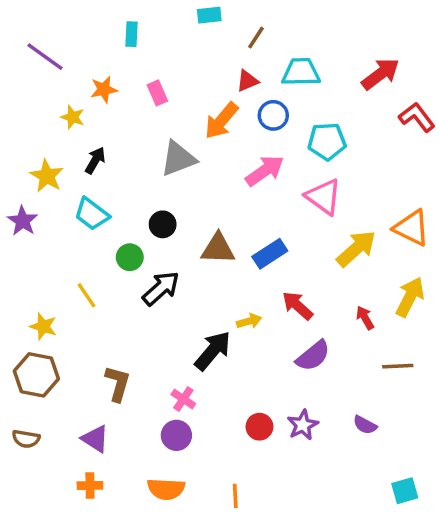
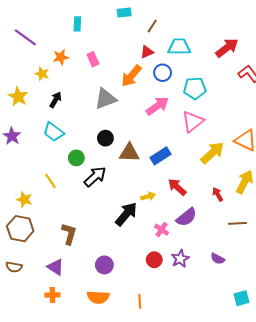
yellow star: (47, 176) -> (18, 97), moved
pink triangle: (323, 197) -> (193, 122), turned 45
black circle: (163, 224) -> (105, 138), moved
pink cross: (183, 399) -> (162, 230), moved

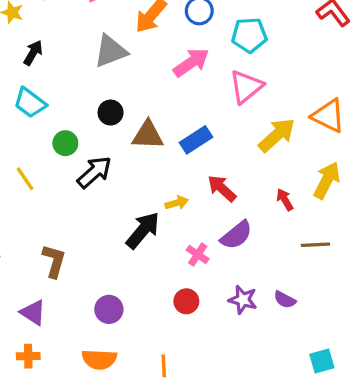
purple star: (180, 259) -> (243, 300), moved, turned -30

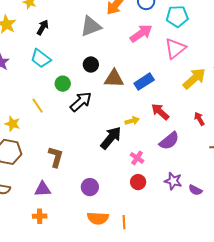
pink cross: (198, 254) -> (137, 158), moved
purple semicircle: (285, 300) -> (195, 190), moved
purple triangle: (33, 313) -> (43, 189), turned -36
orange semicircle: (99, 359) -> (98, 218), moved

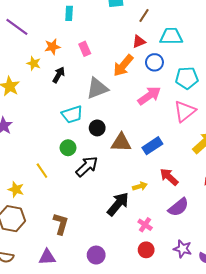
black arrow: (43, 27) -> (59, 75), moved
cyan trapezoid: (41, 58) -> (72, 114), moved, turned -55

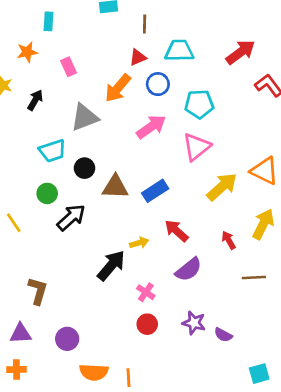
brown line: (144, 15) -> (145, 24), turned -32
orange star: (52, 47) -> (27, 52), moved
purple circle: (96, 255) -> (67, 339), moved

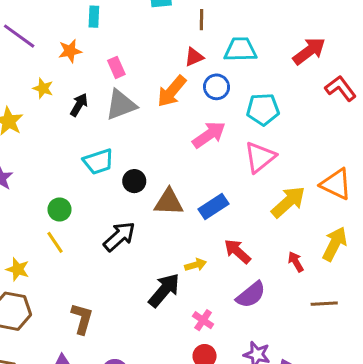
gray triangle: (85, 117) -> (121, 105), moved
green circle: (47, 193) -> (59, 209), moved

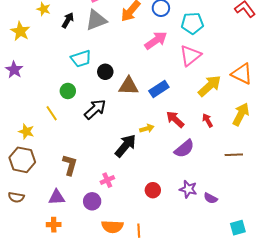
green circle: (59, 209) -> (68, 91), moved
red arrow: (296, 262) -> (207, 120), moved
pink cross: (203, 320) -> (107, 180), moved, turned 32

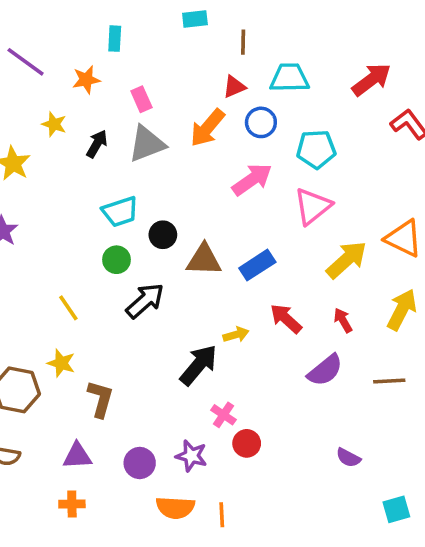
green circle: (68, 91) -> (116, 260), moved
yellow star: (26, 131) -> (61, 363), moved
purple semicircle: (184, 149) -> (325, 370), moved
pink cross: (107, 180) -> (223, 415), moved, turned -32
purple star: (188, 189) -> (191, 456), moved

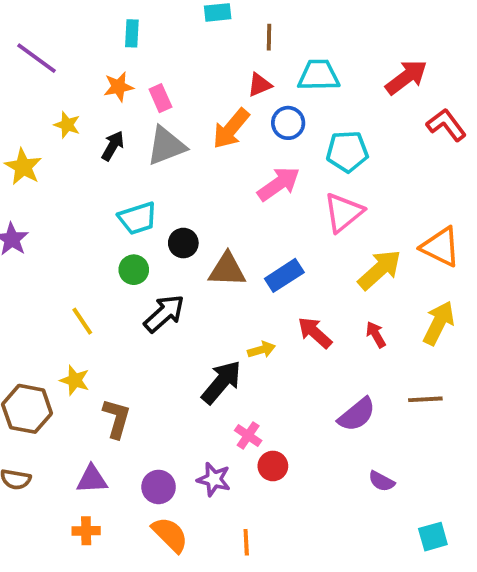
orange star: (86, 80) -> (119, 87), moved
purple semicircle: (325, 370) -> (357, 415), moved
orange semicircle: (175, 508) -> (170, 535), moved, turned -138

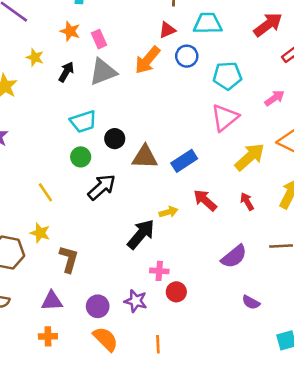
orange star: (119, 87) -> (70, 31), turned 30
pink arrow: (279, 184) -> (275, 98), moved, size x0.7
pink cross: (248, 435) -> (159, 271), turned -30

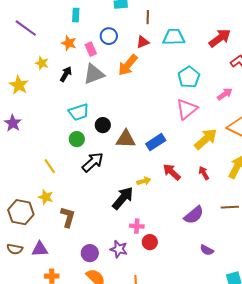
blue circle: (187, 56) -> (109, 36), moved
cyan pentagon: (227, 76) -> (189, 77), turned -30
purple triangle: (52, 301) -> (40, 249), moved

